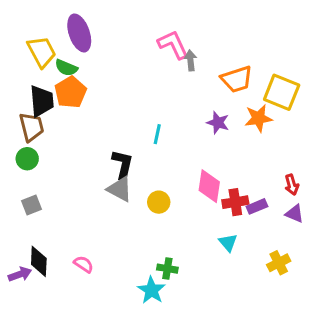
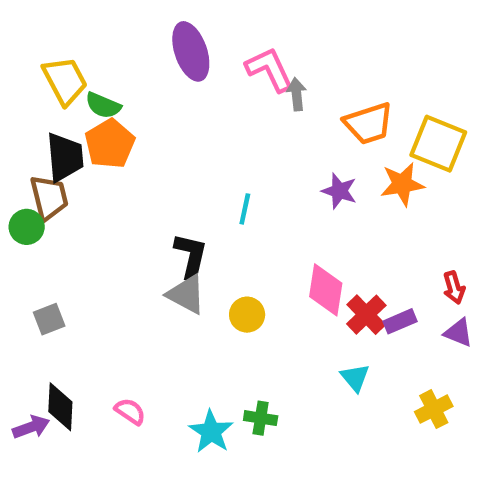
purple ellipse: (79, 33) -> (191, 51), moved
green circle: (27, 159) -> (27, 227), moved
red cross: (235, 202) -> (366, 315), turned -35
cyan star: (151, 290) -> (211, 432), moved

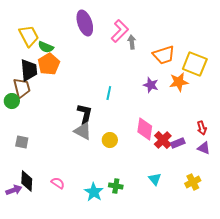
pink L-shape: (270, 69) -> (120, 31), turned 70
gray square: (49, 319) -> (22, 142), turned 32
cyan triangle: (355, 378) -> (155, 179), moved

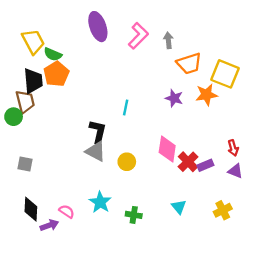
gray arrow: (132, 42) -> (168, 40), moved
purple arrow: (14, 190) -> (49, 225), moved
cyan star: (94, 192) -> (100, 202), moved

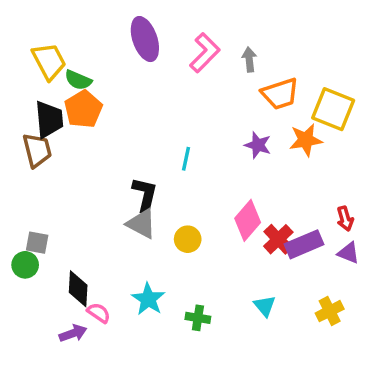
green circle: (14, 117) -> (25, 265), moved
pink diamond: (167, 149) -> (248, 220), turned 32
purple rectangle: (205, 165) -> (304, 244), size x1.5
black diamond: (31, 209) -> (78, 289), moved

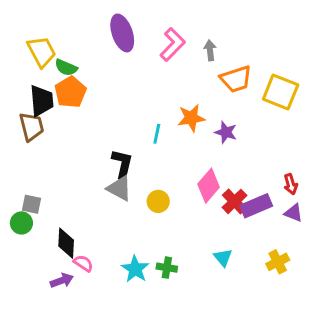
orange star: (306, 140) -> (191, 118), moved
purple star: (258, 145) -> (226, 132), moved
cyan star: (148, 299) -> (135, 269), moved

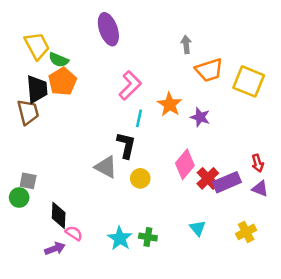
pink L-shape: (173, 45) -> (130, 85), moved
orange star: (191, 118) -> (170, 104), turned -30
black L-shape: (122, 164) -> (126, 145), moved

